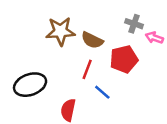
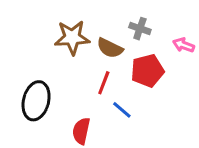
gray cross: (134, 24) -> (140, 29), moved
black ellipse: (30, 85) -> (36, 101), turned -56

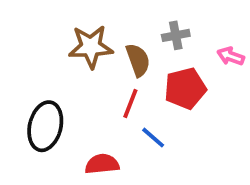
gray cross: (140, 29) -> (176, 35), turned -30
brown semicircle: (110, 48) -> (138, 60), turned -136
red semicircle: (81, 131) -> (102, 164), turned 72

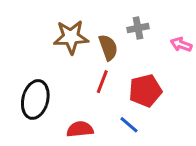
red pentagon: (185, 88) -> (145, 91), moved
blue line: (153, 138) -> (129, 125), moved

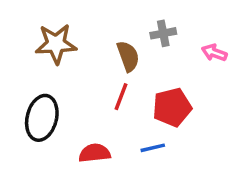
brown star: (71, 37) -> (56, 44), moved
blue line: (129, 125) -> (153, 148), turned -54

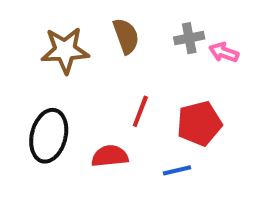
pink arrow: (214, 53) -> (224, 52), moved
brown semicircle: (128, 56) -> (126, 36), moved
red semicircle: (95, 153) -> (110, 156), moved

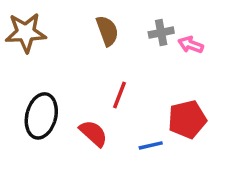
brown star: (65, 50) -> (26, 33), moved
red pentagon: (199, 124) -> (187, 119), moved
red semicircle: (110, 156) -> (93, 133), turned 48

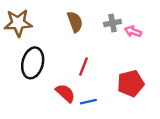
black ellipse: (41, 116) -> (33, 63), moved
blue line: (151, 145) -> (88, 102), moved

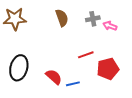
black ellipse: (33, 63) -> (19, 68), moved
red line: (83, 67) -> (86, 55), moved, turned 49

